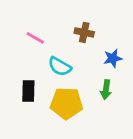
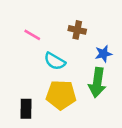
green arrow: (106, 90) -> (97, 82), size x1.6
black rectangle: (28, 91) -> (26, 109), moved

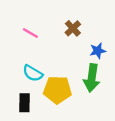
brown cross: (77, 30) -> (73, 28), turned 35
cyan semicircle: (55, 61) -> (33, 73), moved

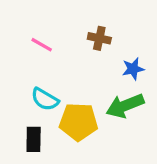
brown cross: (73, 28) -> (99, 38), turned -35
green arrow: (92, 78) -> (125, 106), turned 60

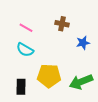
cyan semicircle: (45, 99) -> (25, 50), moved
green arrow: (125, 106) -> (81, 82), moved

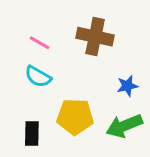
brown cross: (62, 24) -> (95, 37), size x1.6
blue star: (83, 43) -> (127, 86), moved

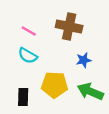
blue star: (127, 86) -> (84, 60), moved
green arrow: (124, 126) -> (90, 91), turned 45

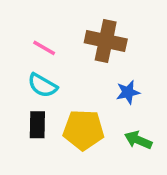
green arrow: (90, 91) -> (138, 140), size x0.7
black rectangle: (23, 97) -> (37, 125), moved

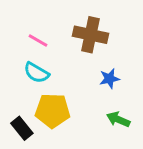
black rectangle: (37, 125) -> (22, 128), moved, turned -40
yellow pentagon: (84, 130) -> (53, 111), moved

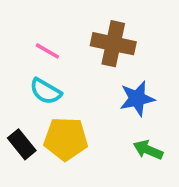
blue star: (109, 79) -> (137, 99), size x1.4
black rectangle: (22, 128) -> (22, 144), moved

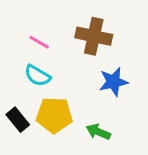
green arrow: (148, 150) -> (98, 132), moved

